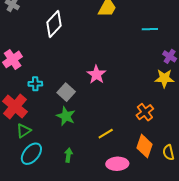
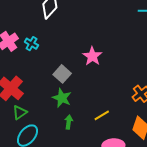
cyan cross: (35, 84) -> (31, 44), moved, turned 32
green arrow: (68, 155) -> (69, 122), moved

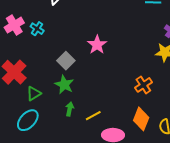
green triangle: (20, 112) -> (34, 94), moved
yellow line: (102, 115) -> (93, 116), moved

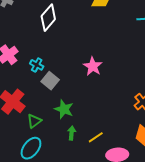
cyan cross: (37, 29) -> (37, 65), moved
gray square: (66, 61) -> (50, 81), moved

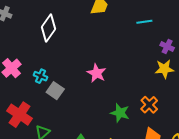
green star: (64, 109) -> (120, 113), moved

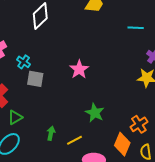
gray square: (55, 91) -> (35, 79), turned -36
orange cross: (149, 105) -> (139, 124), moved

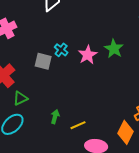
cyan cross: (24, 62) -> (61, 50), moved
green star: (95, 113) -> (114, 49), moved

